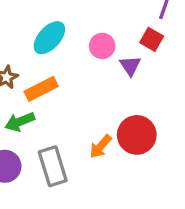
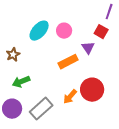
pink circle: (102, 46) -> (64, 31), moved
orange rectangle: (41, 89) -> (68, 62), moved
gray rectangle: (53, 166) -> (41, 109), turned 65

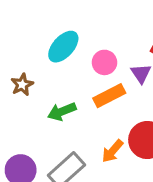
pink circle: (64, 31) -> (104, 62), moved
green arrow: (21, 82) -> (62, 112), moved

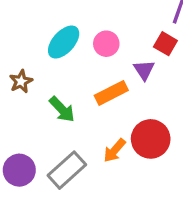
pink circle: (104, 62) -> (106, 44), moved
green arrow: (62, 112) -> (62, 109), turned -112

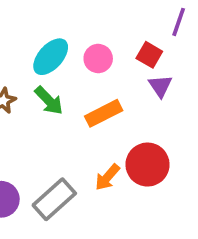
red square: (165, 44) -> (149, 55), moved
purple triangle: (144, 70) -> (160, 86), moved
green arrow: (62, 109) -> (49, 101), moved

